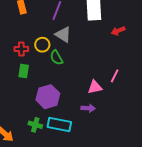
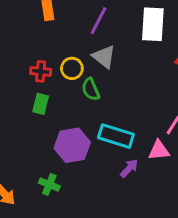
pink triangle: (95, 87) -> (159, 150), moved
purple arrow: (88, 108) -> (129, 168), turned -56
cyan rectangle: (59, 125) -> (116, 136), moved

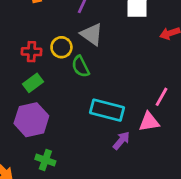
green rectangle: (41, 104) -> (33, 83), turned 42
purple hexagon: (72, 145) -> (31, 120), moved

